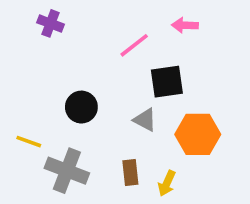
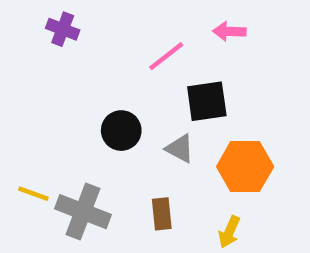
black circle: (81, 107) -> (121, 131), moved
yellow line: (29, 142) -> (33, 194), moved
yellow arrow: (167, 183) -> (229, 232), moved

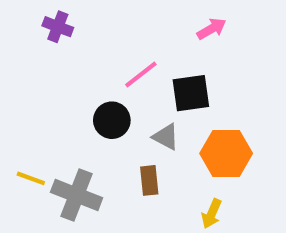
pink arrow: (229, 31) -> (212, 29), turned 148
pink line: (166, 56) -> (141, 74), moved
brown rectangle: (162, 214) -> (149, 180), moved

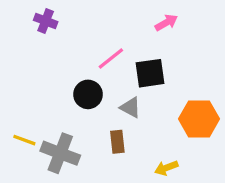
orange hexagon: (226, 153) -> (199, 119), moved
yellow arrow: (212, 214) -> (166, 168), turned 45

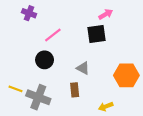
pink line: (111, 59) -> (53, 35), moved
black square: (150, 73) -> (96, 34), moved
black circle: (88, 94) -> (45, 60), moved

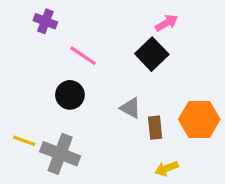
black square: (96, 34) -> (152, 54), turned -36
pink line: (53, 35) -> (83, 56), turned 72
brown rectangle: (75, 90) -> (155, 128), moved

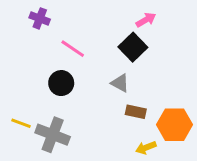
gray triangle: (131, 108) -> (120, 83), moved
orange hexagon: (199, 119) -> (175, 125), moved
brown rectangle: (155, 128) -> (136, 112), turned -72

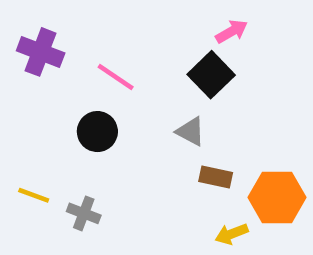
purple cross: (40, 18) -> (41, 52), moved, size x1.4
gray cross: (53, 135) -> (84, 213), size x0.6

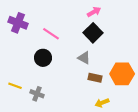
pink arrow: (232, 32) -> (94, 12), moved
orange hexagon: (277, 197) -> (122, 74), moved

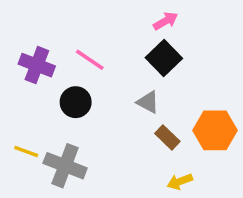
purple cross: (18, 23) -> (37, 65), moved
brown rectangle: (95, 78) -> (167, 137), turned 32
gray cross: (37, 94) -> (65, 166), size x1.6

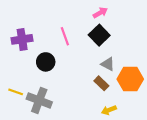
pink line: (90, 60) -> (65, 36), moved, turned 36
purple cross: (37, 65) -> (22, 39), turned -30
gray triangle: (148, 102) -> (108, 64), moved

